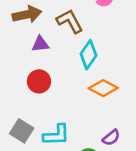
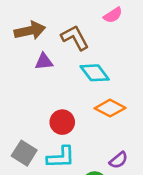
cyan diamond: (88, 55) -> (95, 73), turned -72
red circle: (39, 81) -> (62, 122), moved

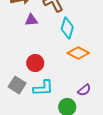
cyan diamond: (95, 73) -> (67, 28), turned 55
red circle: (62, 122) -> (35, 63), moved

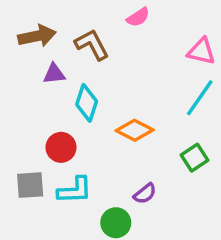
cyan diamond: (67, 28) -> (87, 103), moved
gray square: (17, 85) -> (30, 185), turned -36

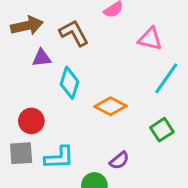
pink triangle: (201, 51) -> (150, 39), moved
red circle: (61, 147) -> (31, 121), moved

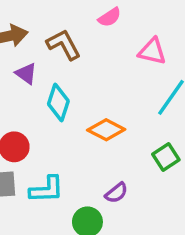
purple triangle: (42, 58) -> (26, 74), turned 42

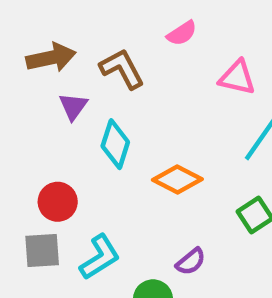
purple triangle: (26, 74) -> (73, 106), turned 30
cyan L-shape: (47, 189) -> (100, 257), turned -30

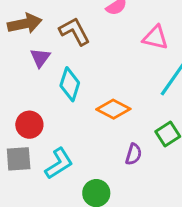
purple semicircle: (191, 262) -> (134, 154), moved, turned -35

